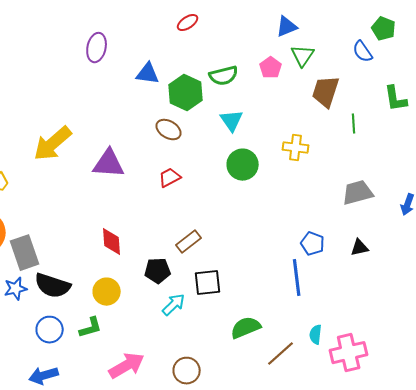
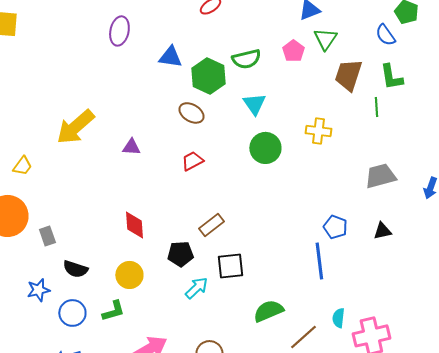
green L-shape: (396, 99) -> (391, 77), moved
purple triangle: (109, 164) -> (131, 147), size x0.6
gray rectangle: (25, 253) -> (47, 236), size x0.6
black semicircle: (53, 286) -> (75, 269), size x0.7
blue star: (16, 289) -> (38, 290), moved

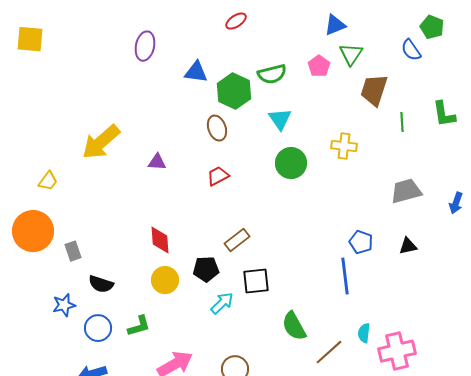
green L-shape: (391, 77) -> (444, 114), moved
brown ellipse: (191, 113) -> (217, 128), turned 40
yellow circle: (129, 275) -> (165, 280), moved
green semicircle: (268, 311) -> (294, 326), turned -96

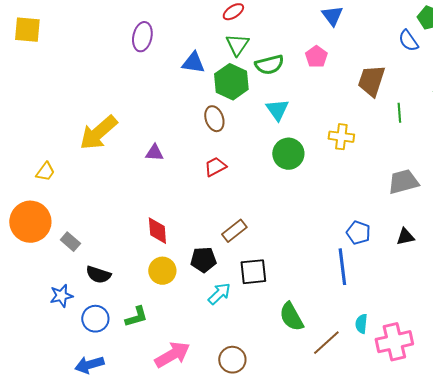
blue triangle: (335, 25) -> (332, 16), turned -45
green triangle: (351, 54) -> (237, 45), moved
gray rectangle: (73, 251) -> (70, 242), turned -30

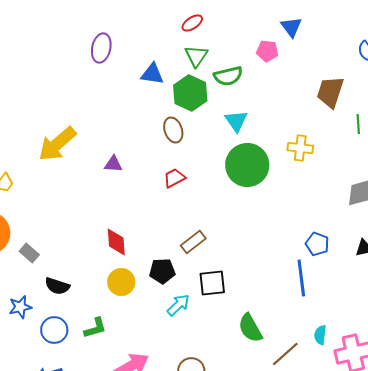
pink pentagon: (316, 57) -> (267, 51), moved, turned -30
green circle: (288, 154) -> (247, 165), size x1.4

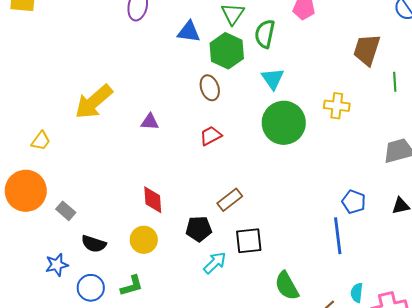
green semicircle: (228, 76) -> (265, 34), turned 116
yellow circle: (121, 282) -> (144, 240), moved

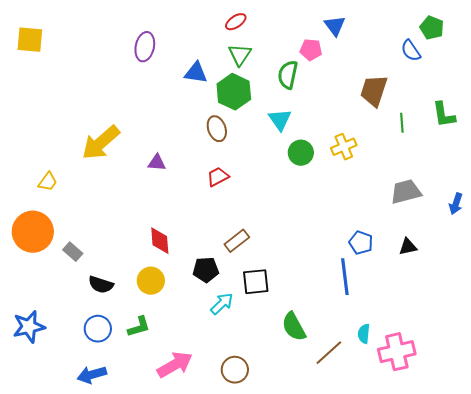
green semicircle: (265, 34) -> (288, 75), moved
yellow cross: (337, 106) -> (344, 147), turned -30
green circle: (284, 123) -> (301, 153), moved, size x0.6
blue star: (57, 265) -> (29, 327), moved, size x1.4

